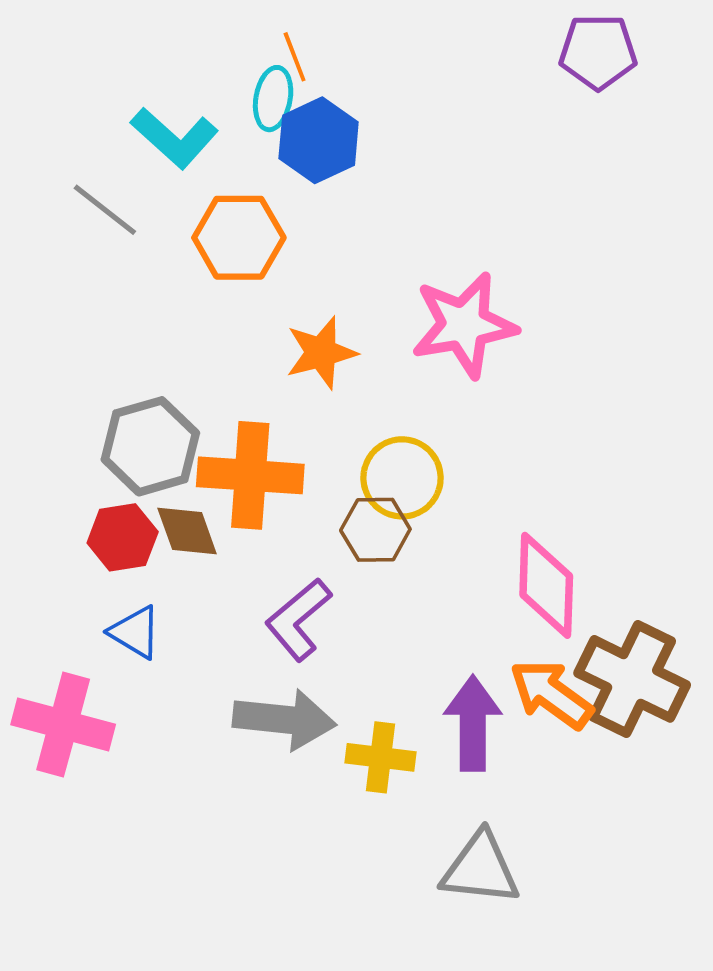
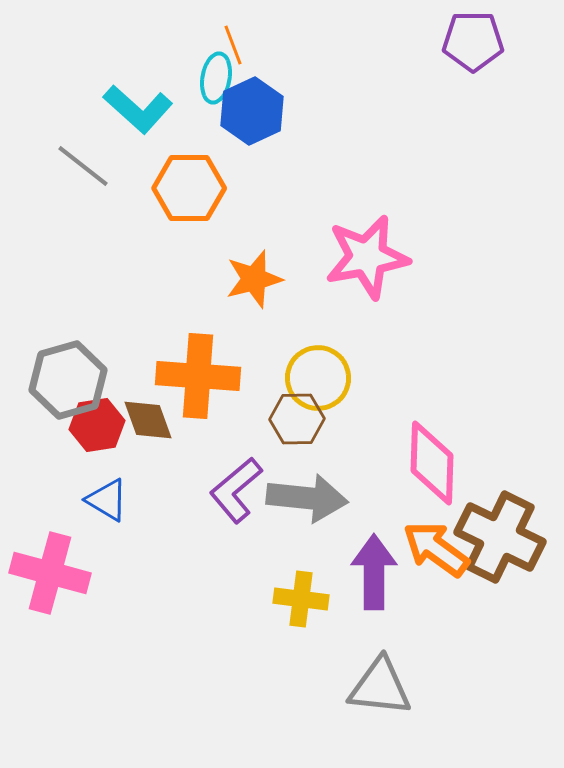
gray hexagon: (150, 446) -> (68, 380), moved
gray arrow: (284, 719) -> (307, 498), moved

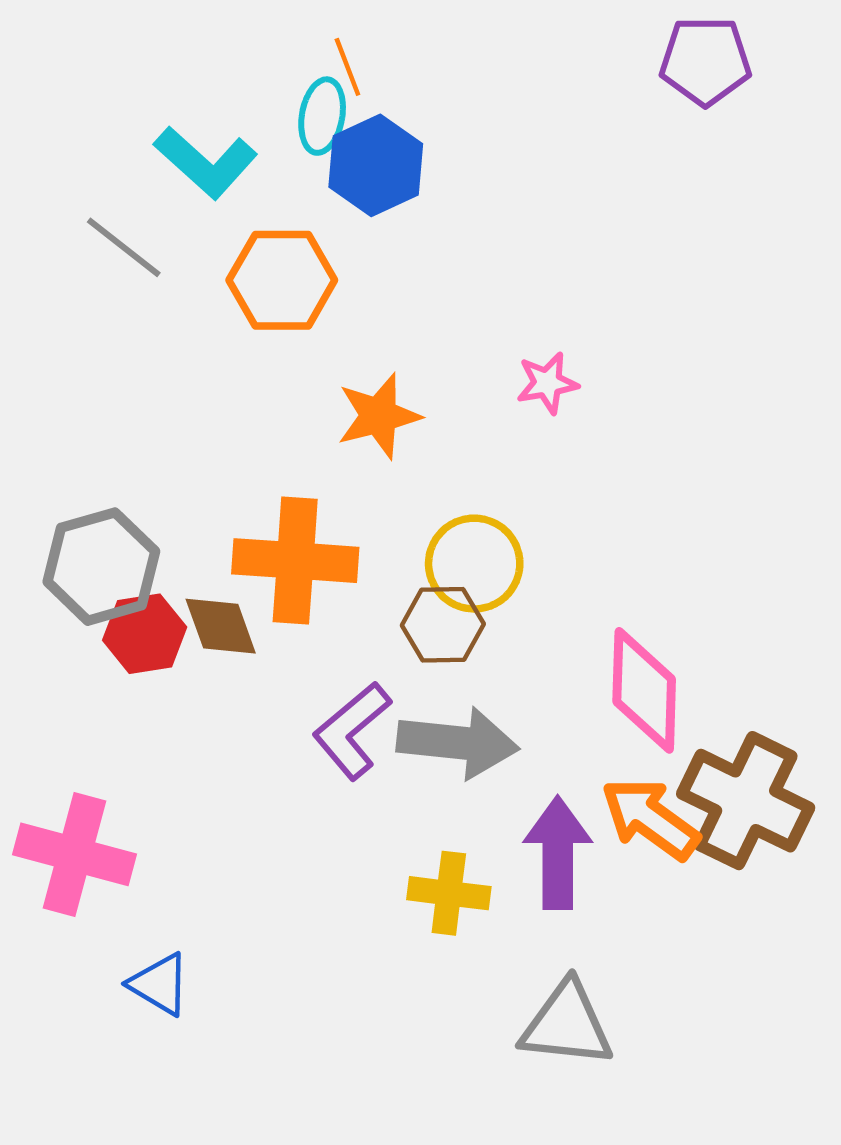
pink star: (367, 257) -> (547, 383), size x0.5
blue triangle: (107, 500) -> (159, 984), moved

